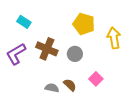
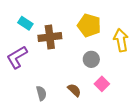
brown cross: (47, 49) -> (50, 37), moved, turned -30
gray circle: (75, 54) -> (91, 59), moved
gray semicircle: (52, 88) -> (41, 93), moved, turned 64

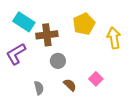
cyan rectangle: (25, 23) -> (24, 22), size x1.5
yellow pentagon: (89, 25) -> (84, 24), turned 30
gray circle: (91, 59) -> (58, 61), moved

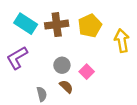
brown cross: (47, 35) -> (57, 25), moved
pink square: (96, 79) -> (87, 72), moved
brown semicircle: (70, 85) -> (66, 87), moved

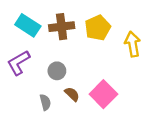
gray circle: (62, 65) -> (57, 71), moved
pink square: (87, 72) -> (103, 94), moved, size x1.6

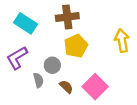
brown cross: (62, 27) -> (67, 17), moved
yellow pentagon: (98, 28) -> (76, 46), moved
gray semicircle: (45, 102) -> (38, 80), moved

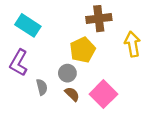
brown cross: (67, 17) -> (99, 19), moved
purple L-shape: (17, 58) -> (19, 63), turned -30
gray circle: (52, 65) -> (67, 73), moved

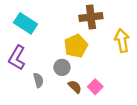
brown semicircle: (72, 94) -> (75, 87), moved
pink square: (103, 94) -> (95, 87), size x0.6

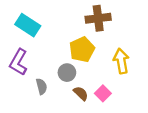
yellow arrow: (122, 41) -> (121, 61), moved

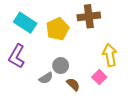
yellow pentagon: (82, 49) -> (57, 29), moved
gray semicircle: (42, 86) -> (46, 78), moved, turned 72
pink square: (103, 93) -> (99, 77), moved

